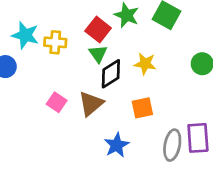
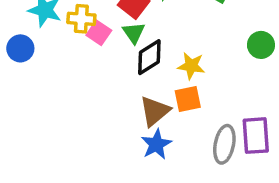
yellow star: (145, 64) -> (191, 66), moved
pink square: (57, 102) -> (99, 33), moved
brown triangle: (91, 104) -> (155, 111), moved

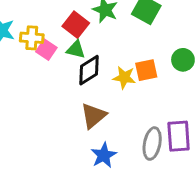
green triangle: (134, 33) -> (76, 50), turned -42
orange square: (188, 99) -> (146, 70), moved
blue star: (156, 144) -> (104, 155), moved

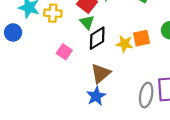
pink square: (46, 50) -> (64, 52), moved
green triangle: (76, 50) -> (87, 22), turned 35
blue star: (104, 155) -> (96, 96), moved

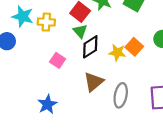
orange square: (142, 38) -> (134, 47), turned -36
gray ellipse: (146, 95) -> (121, 95), moved
blue star: (96, 96) -> (47, 104), moved

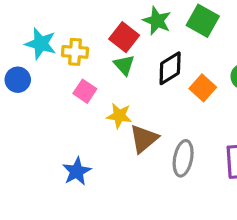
black diamond: (90, 47) -> (170, 68), moved
yellow star: (117, 52) -> (119, 116), moved
pink square: (58, 60) -> (85, 91), moved

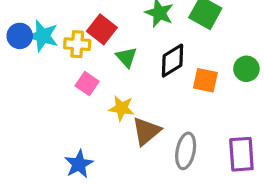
red square: (124, 37) -> (102, 29), moved
blue circle: (18, 80) -> (20, 36), moved
orange square: (203, 88) -> (205, 80), turned -30

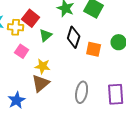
green triangle: (126, 57) -> (46, 35), turned 32
black diamond: (172, 61) -> (74, 37), turned -40
brown triangle: (146, 131) -> (41, 83), moved

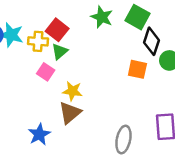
green triangle: (46, 35) -> (60, 52), moved
black diamond: (74, 37) -> (152, 41), moved
gray ellipse: (82, 92) -> (123, 140), moved

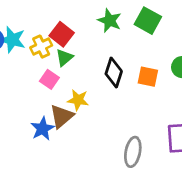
yellow cross: (38, 41) -> (41, 47), turned -30
black diamond: (152, 41) -> (114, 73), moved
brown triangle: (70, 113) -> (62, 116), moved
blue star: (39, 134) -> (42, 129), moved

